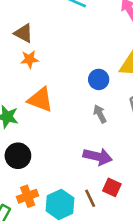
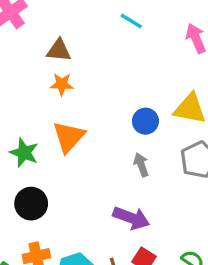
brown triangle: (24, 33) -> (59, 50), turned -30
orange triangle: (40, 100) -> (69, 137), turned 44

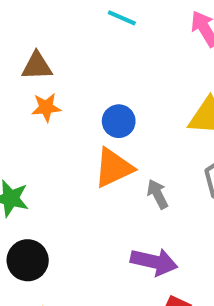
blue circle: (145, 121) -> (119, 121), moved
orange triangle: (69, 137) -> (114, 168), moved, turned 30

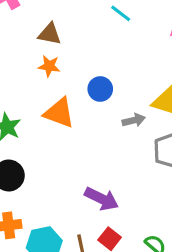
orange triangle: (114, 168) -> (59, 113), moved, turned 32
gray arrow: (158, 194) -> (134, 120), moved, turned 90

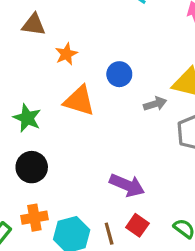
brown triangle: (50, 34) -> (34, 25), moved
orange star: (49, 66) -> (66, 54), turned -30

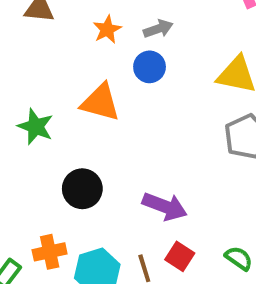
orange star: (66, 54) -> (107, 29), moved
gray arrow: (155, 104) -> (158, 29), moved
black circle: (32, 167) -> (82, 189), moved

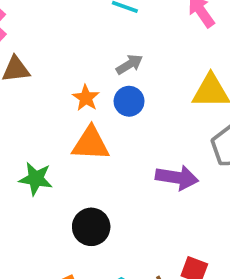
orange star: (107, 29) -> (86, 98), moved
purple arrow: (165, 206) -> (177, 178), moved

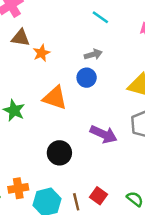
orange star: (86, 98) -> (41, 53), moved
black circle: (91, 227) -> (59, 153), moved

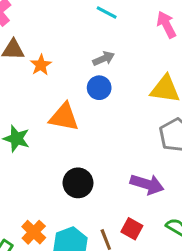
purple arrow: (104, 134) -> (147, 184), moved
orange cross: (18, 188) -> (34, 232), turned -30

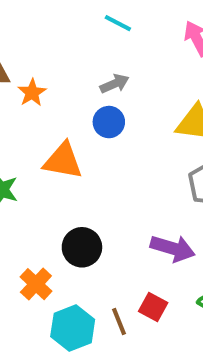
orange cross: (34, 232) -> (36, 284), moved

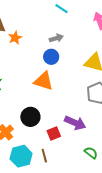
orange triangle: (63, 161) -> (43, 81), moved
red square: (153, 307) -> (54, 134), moved, turned 32

